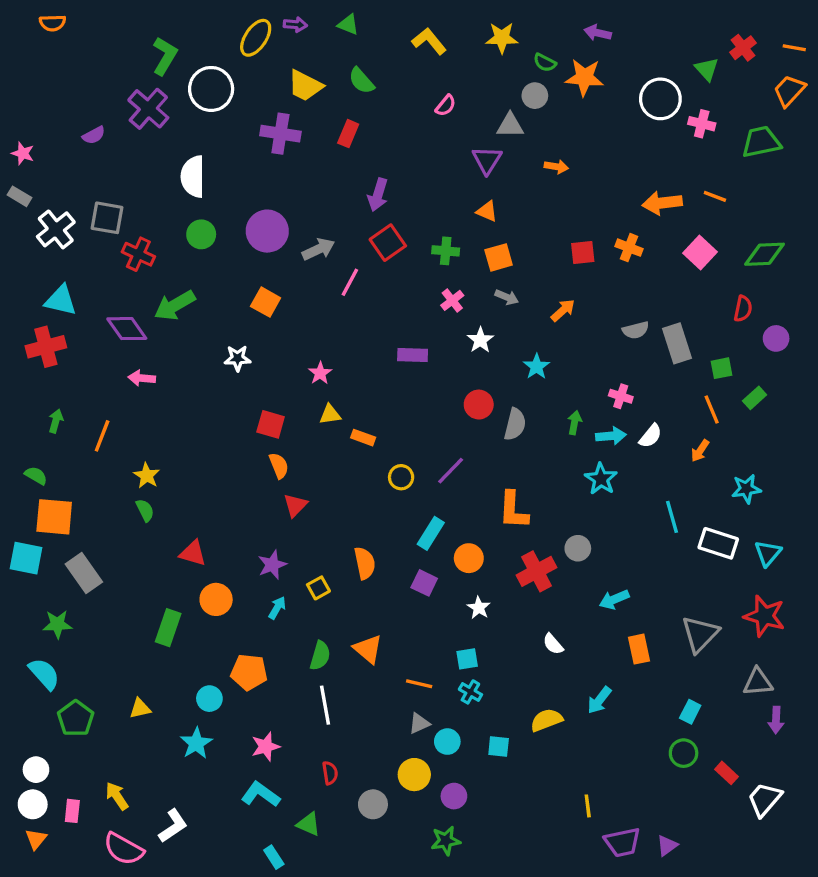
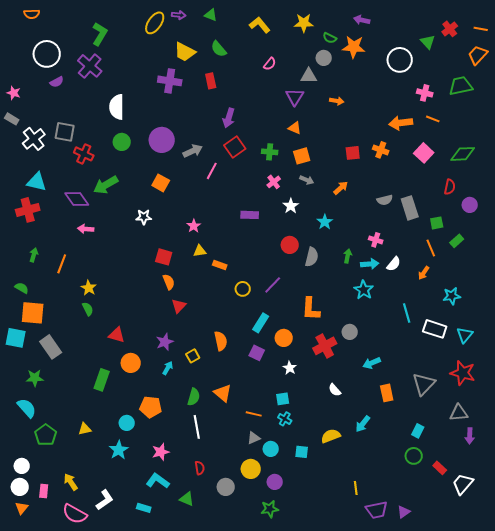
white circle: (211, 89) -> (47, 54), moved
pink cross: (702, 124) -> (425, 93), moved
red rectangle: (348, 134) -> (211, 81), turned -35
cyan rectangle: (274, 857) -> (144, 508), moved, turned -40

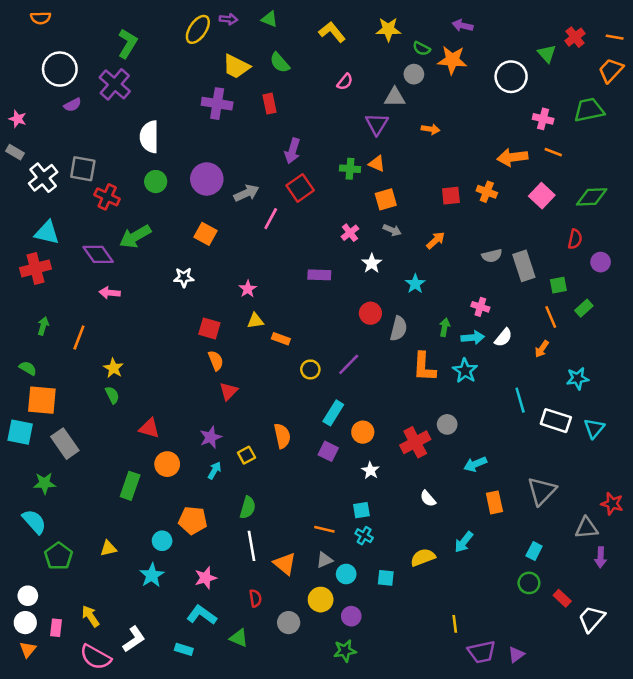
green cross: (270, 152) -> (350, 169), moved
orange L-shape: (311, 309) -> (424, 367), moved
red star: (463, 373) -> (612, 504), moved, size x0.7
orange triangle: (223, 393) -> (285, 564), moved

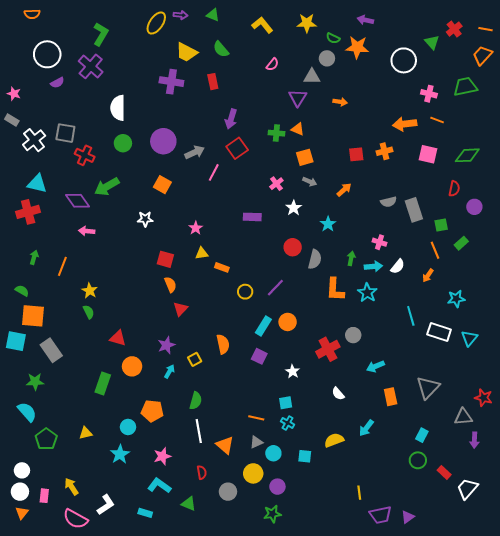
orange cross: (487, 192) -> (385, 151), turned -35
pink square: (542, 196) -> (428, 154), turned -30
orange circle: (363, 432) -> (288, 322), moved

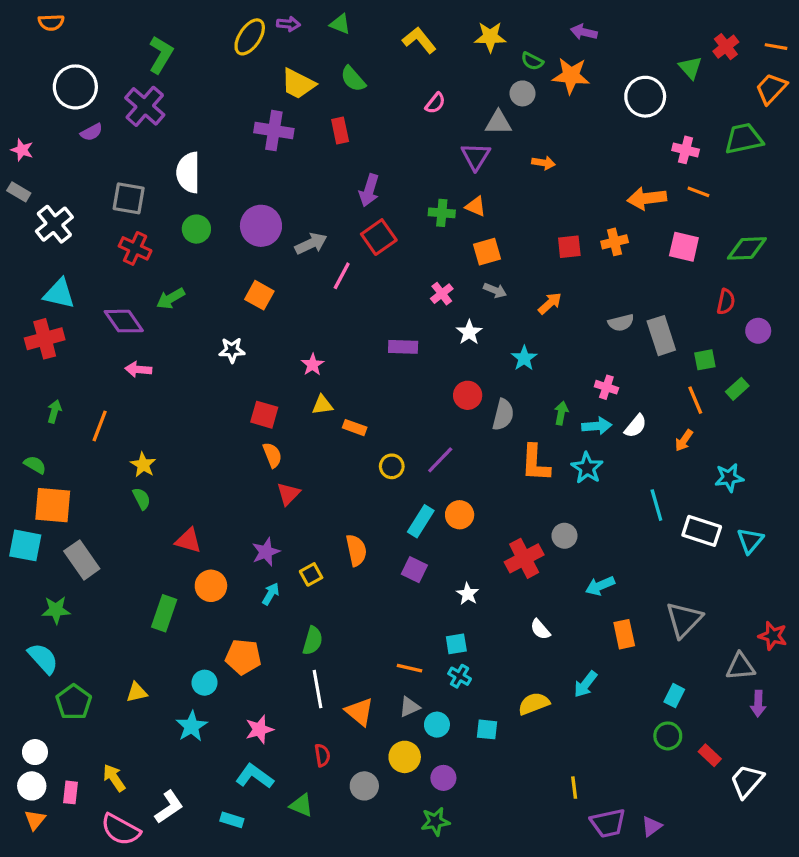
gray square: (65, 133) -> (129, 198), moved
green arrow: (107, 187) -> (171, 298), size x0.7

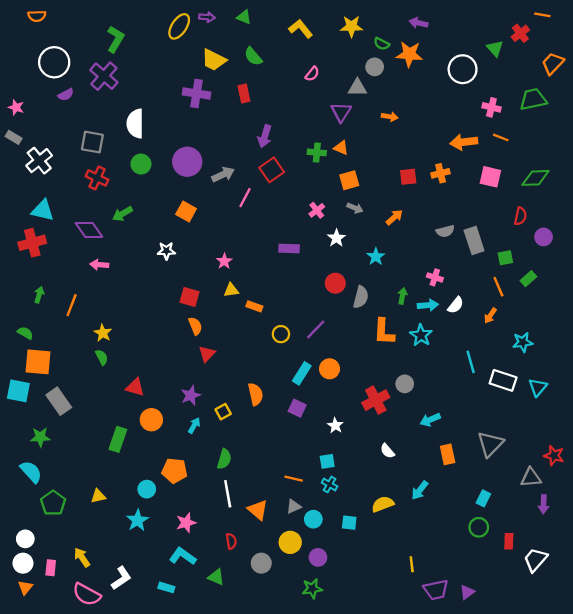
orange line: (776, 47) -> (542, 15), moved
red rectangle: (710, 755) -> (509, 541), turned 49

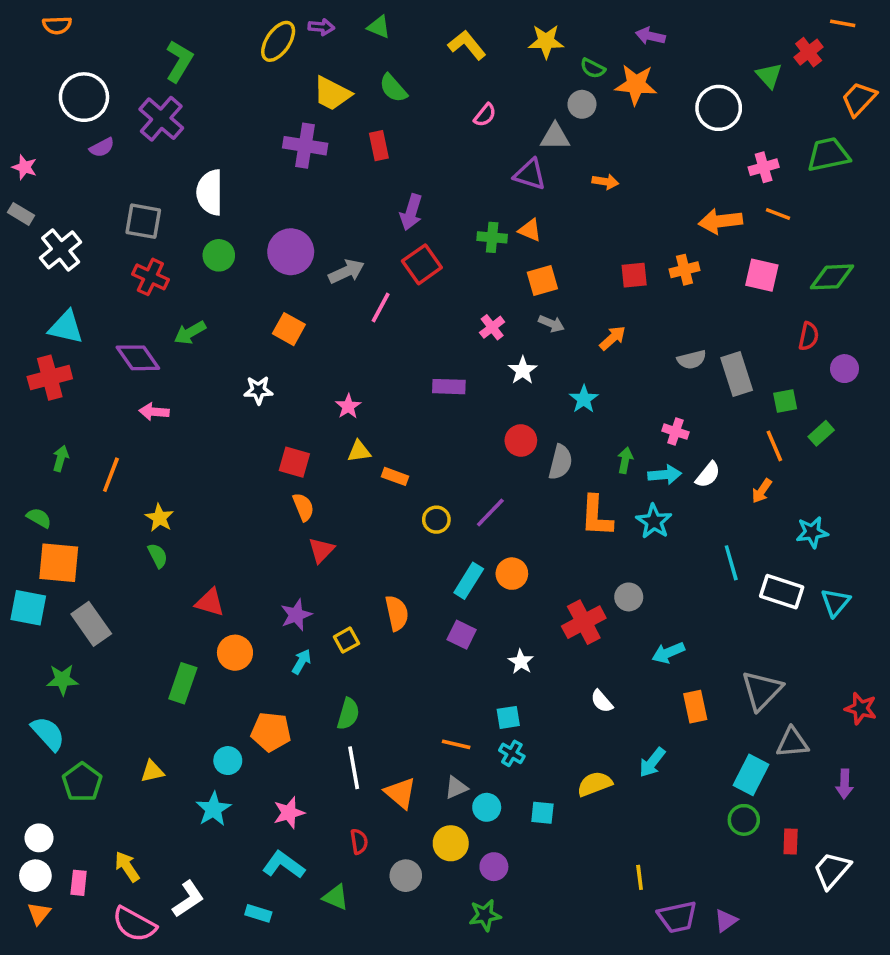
pink cross: (491, 107) -> (764, 167), turned -30
purple triangle: (341, 112) -> (530, 174), turned -45
gray triangle: (531, 478) -> (792, 743), moved
cyan rectangle: (483, 498) -> (751, 775), size x1.5

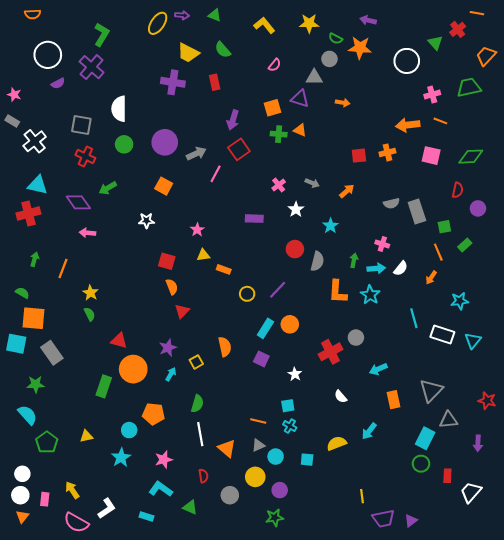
orange square: (542, 280) -> (273, 108), moved
orange circle: (235, 653) -> (133, 369), size x1.4

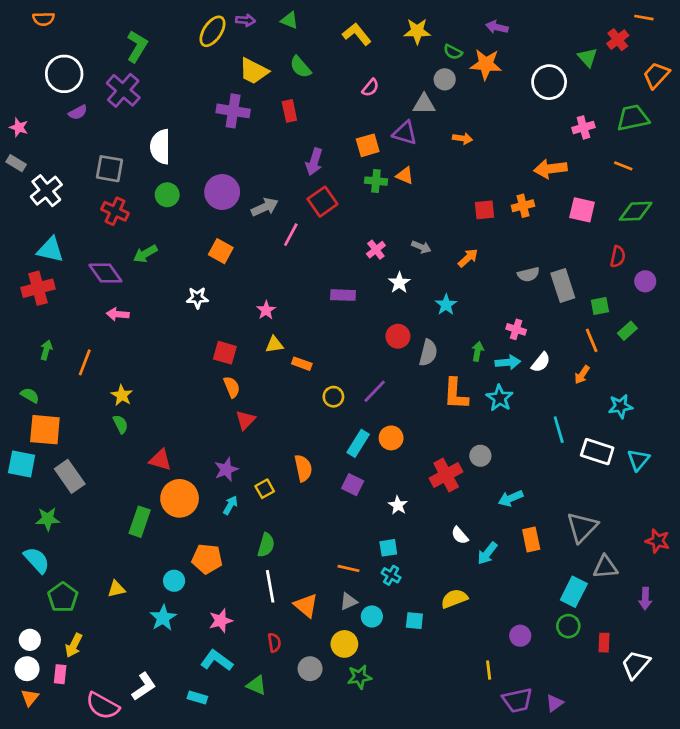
orange line: (440, 121) -> (623, 166), moved
cyan arrow: (369, 431) -> (487, 553), moved
yellow arrow: (72, 490) -> (74, 645), moved, turned -120
purple circle: (280, 490) -> (520, 636), moved
green star: (275, 518) -> (359, 677), moved

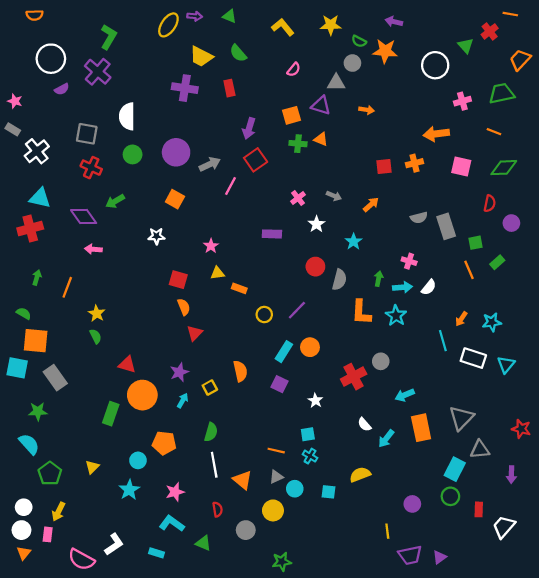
orange arrow: (582, 375) -> (461, 319), moved
orange rectangle: (531, 540) -> (421, 428), size x1.4
yellow triangle: (116, 589) -> (92, 467), turned -32
green star: (359, 677) -> (282, 562), moved

